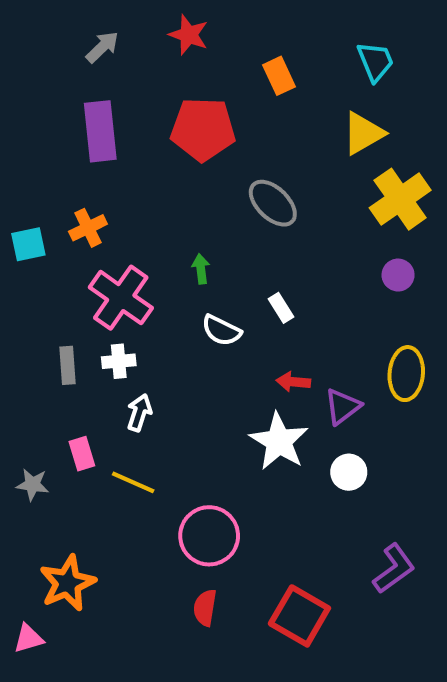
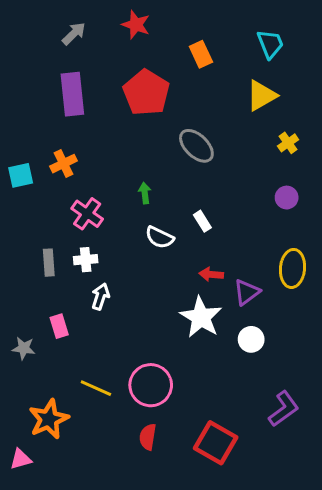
red pentagon: (203, 129) -> (146, 93), turned 30
yellow cross: (400, 199) -> (288, 143), size x0.5
pink cross: (121, 298) -> (87, 214), size x0.7
yellow line: (133, 482) -> (96, 388), moved

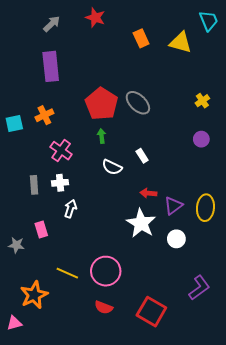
cyan trapezoid: (270, 44) -> (209, 21), moved
red pentagon: (146, 93) -> (102, 104), moved
yellow triangle: (261, 96) -> (181, 43), moved, turned 45
yellow ellipse: (292, 268) -> (205, 208), moved
red semicircle: (148, 437) -> (104, 307), turned -78

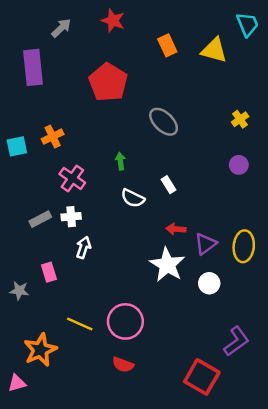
purple rectangle: (51, 66) -> (33, 67), moved
red pentagon: (102, 104) -> (108, 82), moved
gray rectangle: (34, 185) -> (40, 219), turned 66
red square: (151, 312) -> (202, 377), moved

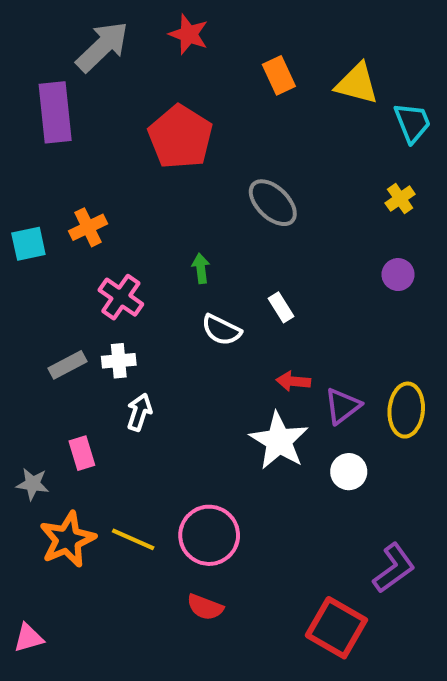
cyan trapezoid: (247, 24) -> (412, 123), moved
gray arrow: (61, 28) -> (102, 47), size x1.6
orange star: (40, 350) -> (67, 539), moved

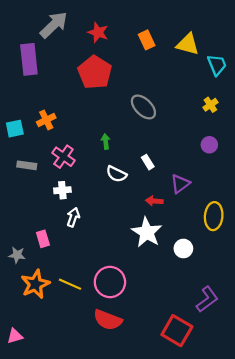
red star: (189, 34) -> (98, 32), moved
gray rectangle: (67, 365) -> (27, 165), moved, turned 36
purple triangle: (343, 406) -> (180, 184), moved
red semicircle: (205, 607) -> (108, 320), size x1.5

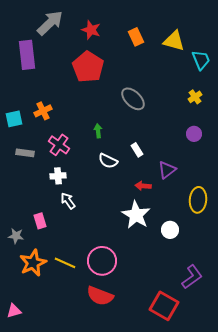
white arrow: (73, 217) -> (68, 201), turned -54

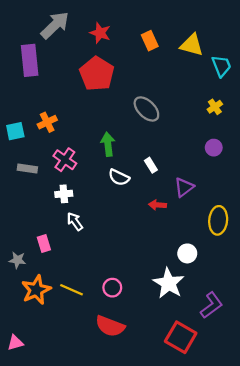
green arrow: (98, 131) -> (108, 144), size x1.5
white star: (136, 215) -> (169, 283), moved
pink circle: (102, 261) -> (112, 288), size x0.6

